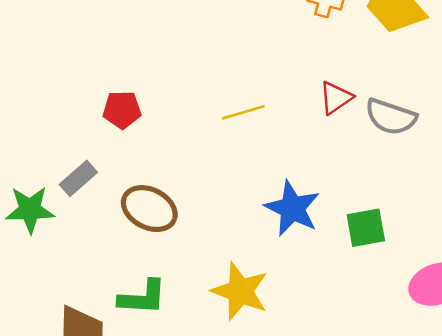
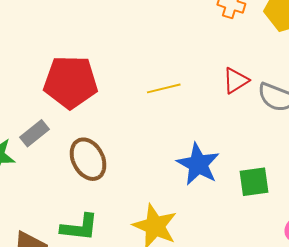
red pentagon: (122, 110) -> (71, 82), size x1.8
brown ellipse: (149, 209) -> (88, 159), turned 33

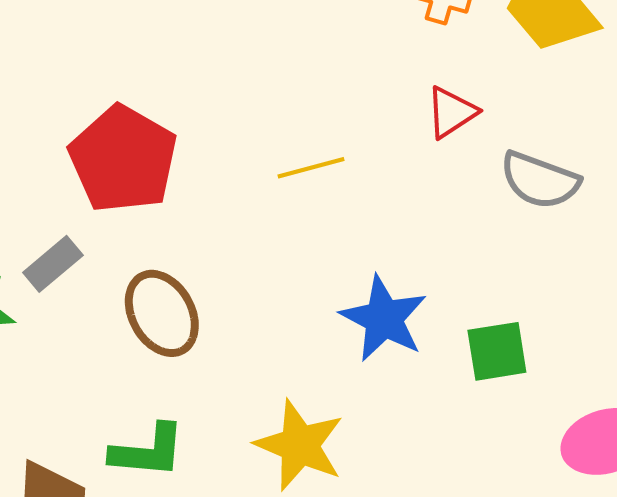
red triangle: (236, 81) -> (451, 112), moved
red pentagon: (71, 82) -> (123, 159), turned 30

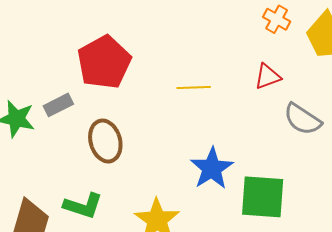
green square: (497, 351) -> (263, 197), size x1.5

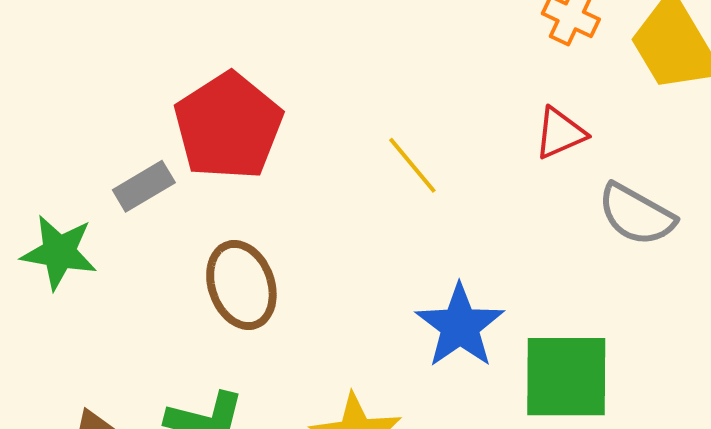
yellow line: (194, 88) -> (412, 165), turned 56
gray rectangle: (58, 105) -> (144, 186), moved

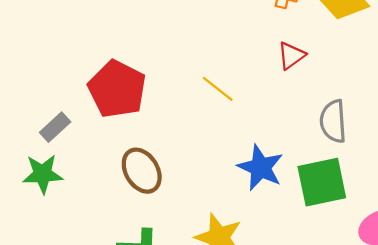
gray rectangle: (144, 186) -> (55, 127), moved
gray semicircle: (636, 215) -> (333, 121), moved, turned 69

